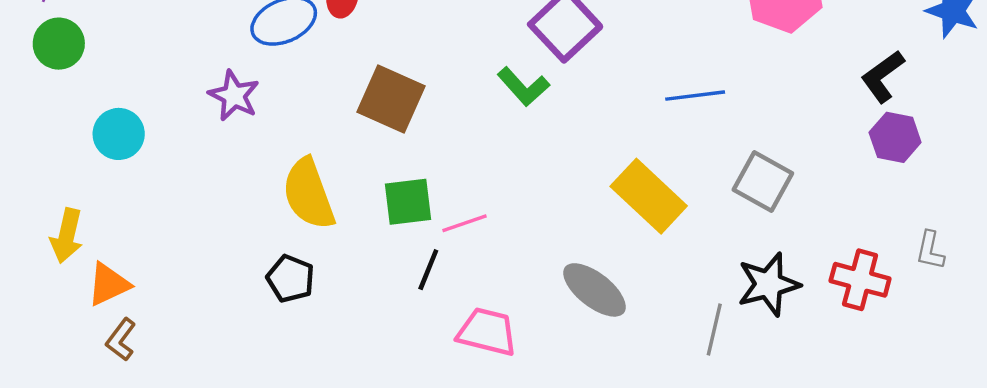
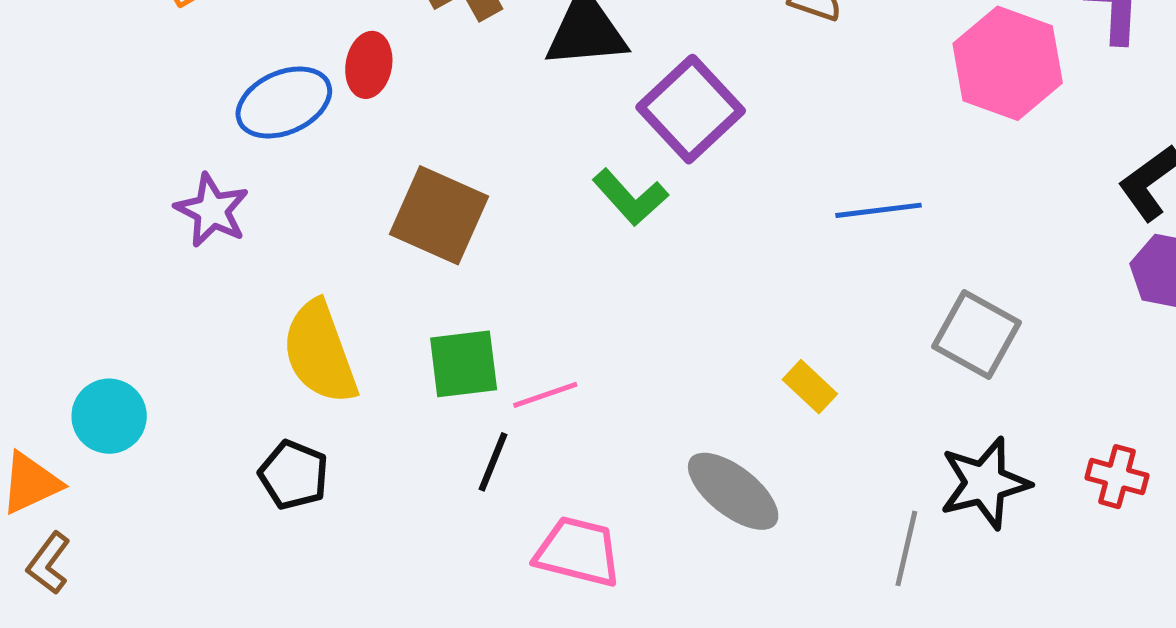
cyan circle: (119, 134) -> (109, 416), moved
yellow rectangle: (649, 196) -> (810, 387), moved, size x0.5
red cross: (860, 280) -> (1117, 477), size x0.7

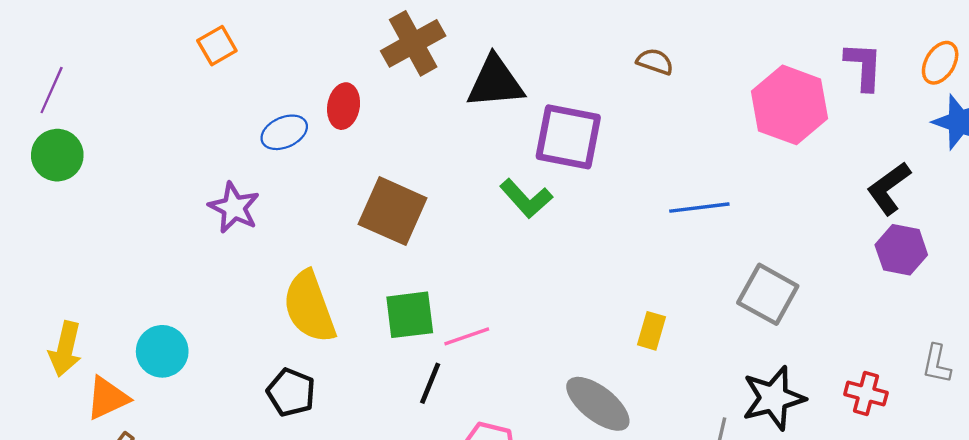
blue ellipse: (284, 102) -> (284, 132), size x0.7
purple square: (691, 109) -> (568, 137), turned -36
yellow rectangle: (810, 387) -> (652, 331), turned 63

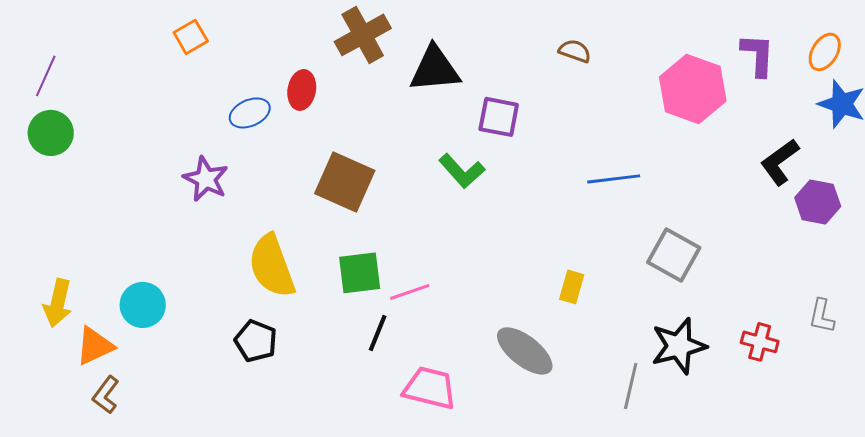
purple square: (568, 137) -> (499, 117), size x0.7
purple hexagon: (901, 250) -> (818, 202), moved

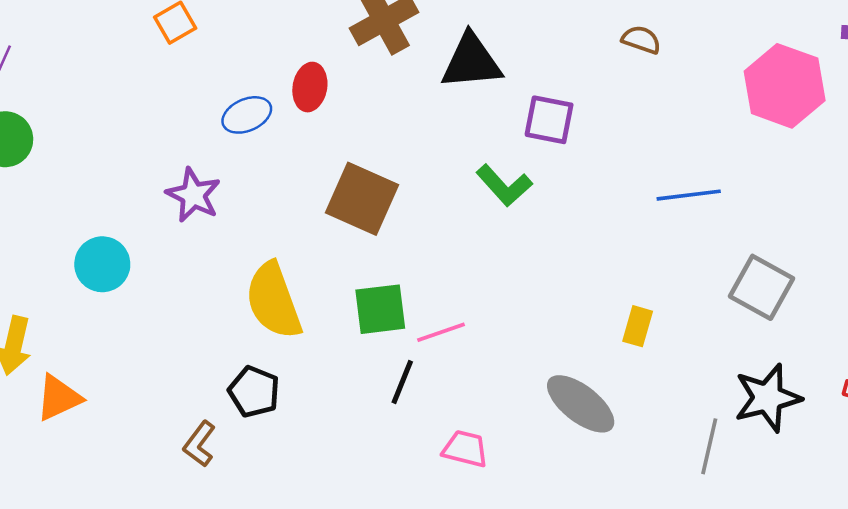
cyan circle: (143, 305) -> (102, 264), moved
pink trapezoid: (430, 388) -> (465, 449), size x0.7
brown L-shape: (106, 395) -> (199, 444), moved

